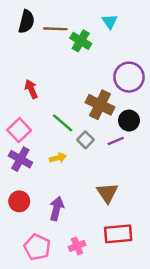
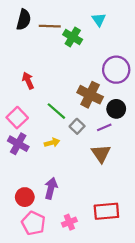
brown triangle: (107, 193) -> (101, 154), moved
red circle: (19, 201) -> (25, 197), moved

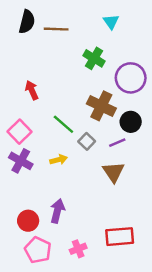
green cross: (73, 37) -> (94, 58), moved

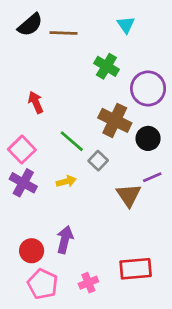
black semicircle: (27, 22) -> (30, 25), turned 35
purple line: (117, 143) -> (152, 177), moved

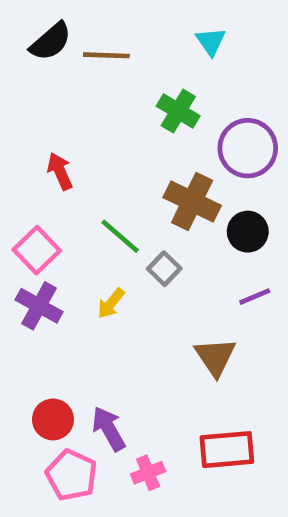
yellow arrow: (66, 181) -> (111, 303), turned 144
brown triangle: (129, 195) -> (215, 357), moved
purple arrow: (65, 240) -> (109, 429), moved, turned -44

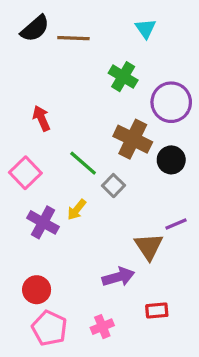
purple line: (255, 297) -> (176, 224), moved
purple cross: (39, 306) -> (43, 222), moved
purple arrow: (109, 429) -> (118, 277), moved, turned 104
red rectangle: (227, 450) -> (157, 311), size x0.6

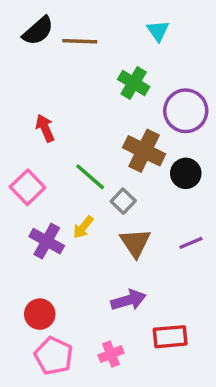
brown triangle: (149, 246) -> (135, 243), moved
red rectangle: (157, 311) -> (170, 337), size x1.4

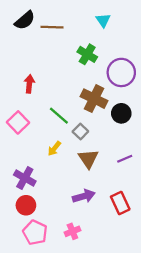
red arrow: (45, 128) -> (29, 84), turned 30
purple cross: (47, 241) -> (25, 178), moved
red rectangle: (170, 337) -> (120, 203), moved, turned 70

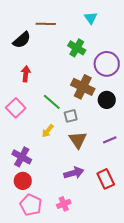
black semicircle: (25, 20) -> (22, 40), moved
gray square: (80, 131) -> (71, 116), turned 32

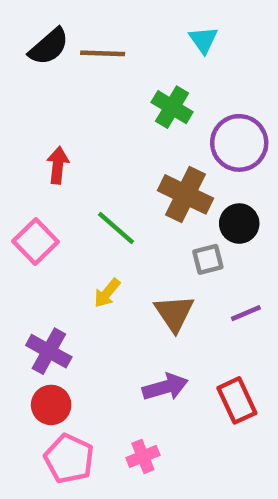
black semicircle: (22, 40) -> (49, 47), moved
gray square: (71, 116) -> (208, 259), moved

